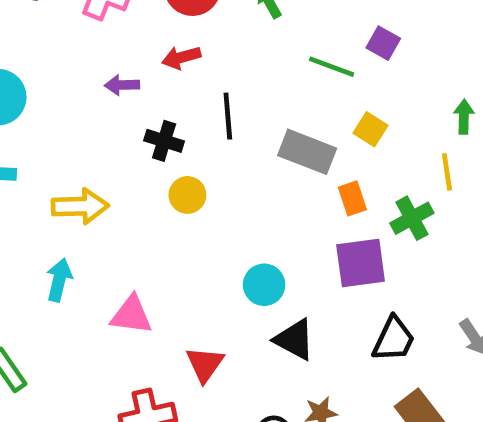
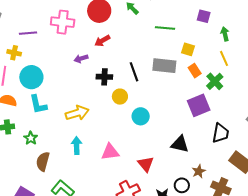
purple square: (383, 43) -> (204, 16), moved
black line: (228, 116) -> (134, 72), moved
orange rectangle: (352, 198) -> (195, 71), moved
cyan circle: (264, 285) -> (141, 116), moved

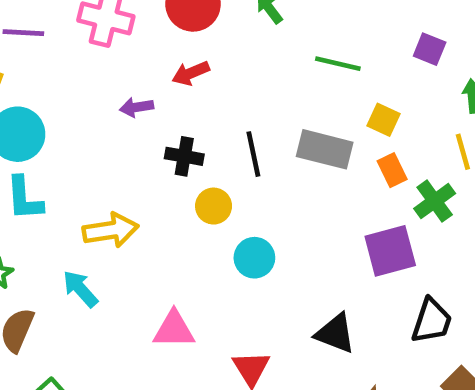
cyan arrow: (77, 146) -> (80, 289), moved, turned -48

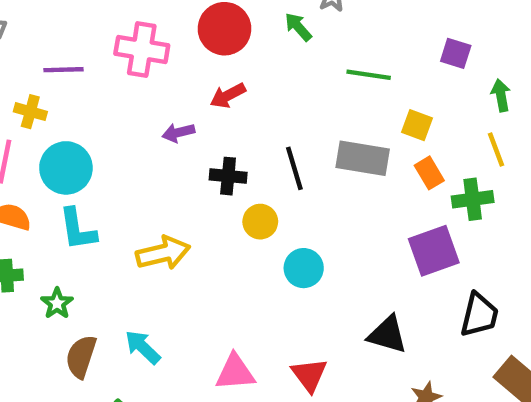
green cross: (435, 201) -> (473, 199), turned 33
cyan arrow: (80, 289) -> (143, 347), moved
pink triangle: (174, 330) -> (235, 372), moved

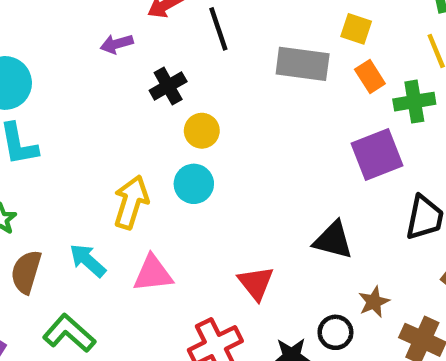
black line: (294, 168) -> (218, 29), moved
black cross: (228, 176) -> (168, 86), turned -33
yellow arrow: (163, 253) -> (131, 202), moved, turned -57
cyan circle: (304, 268) -> (194, 184), moved
pink triangle: (235, 372) -> (153, 273), moved

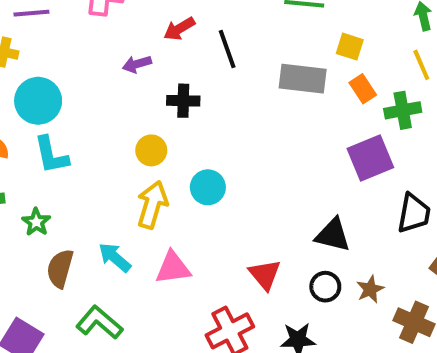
black cross: (168, 86) -> (183, 101), turned 32
yellow circle: (202, 131) -> (151, 150), moved
black circle: (335, 332) -> (325, 287), moved

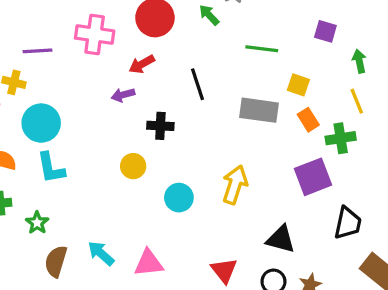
red arrow: (179, 29) -> (142, 64), moved
yellow arrow: (152, 205) -> (235, 185), moved

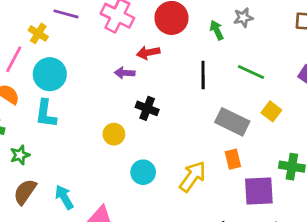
black line: (197, 84) -> (203, 75), moved
orange rectangle: (308, 120) -> (233, 159), moved

